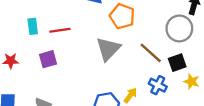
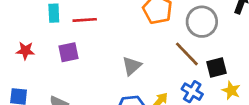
gray circle: (179, 28) -> (202, 22), moved
gray triangle: (108, 49) -> (132, 66), moved, size x0.7

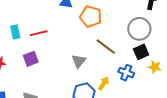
gray circle: (202, 22) -> (139, 29), moved
brown line: (187, 54) -> (106, 47), moved

